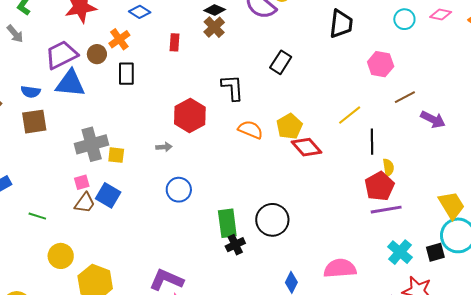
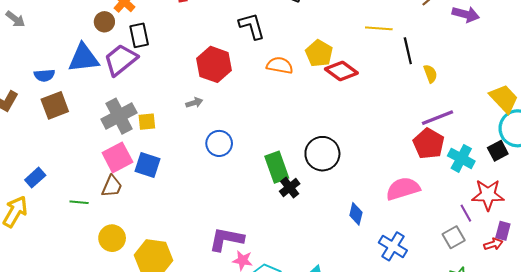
purple trapezoid: (61, 55) -> (121, 60), moved
yellow line: (350, 115) -> (379, 28), turned 55
pink square: (82, 182) -> (117, 157), size x1.8
red pentagon: (379, 186) -> (429, 144), moved
brown trapezoid: (85, 203) -> (112, 186), moved

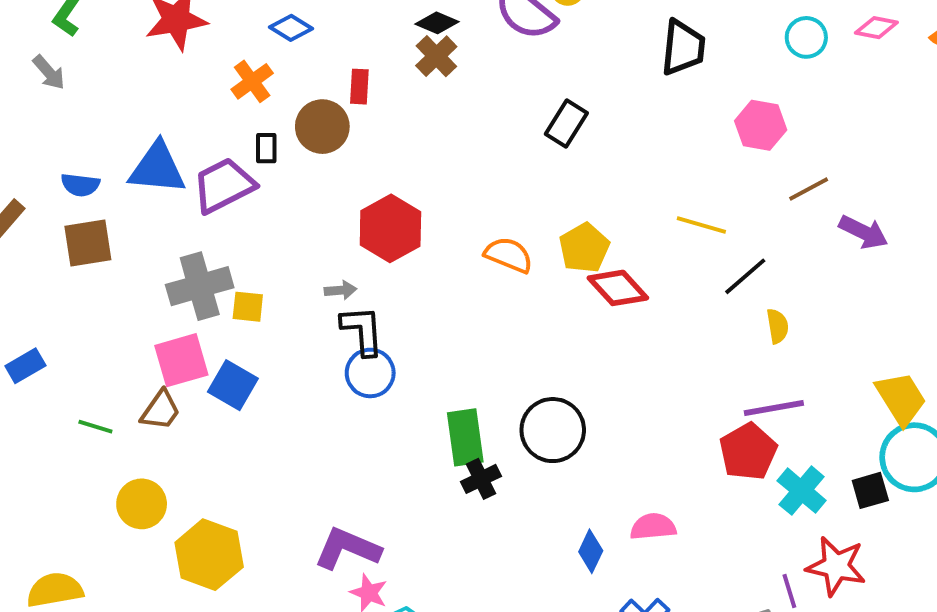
brown circle: (104, 22) -> (322, 127), moved, size x1.4
black L-shape: (252, 26) -> (362, 331), moved
black rectangle: (139, 35) -> (266, 148), size x0.7
black line: (408, 51) -> (745, 276), turned 50
pink semicircle: (403, 189) -> (653, 527), moved, size x0.7

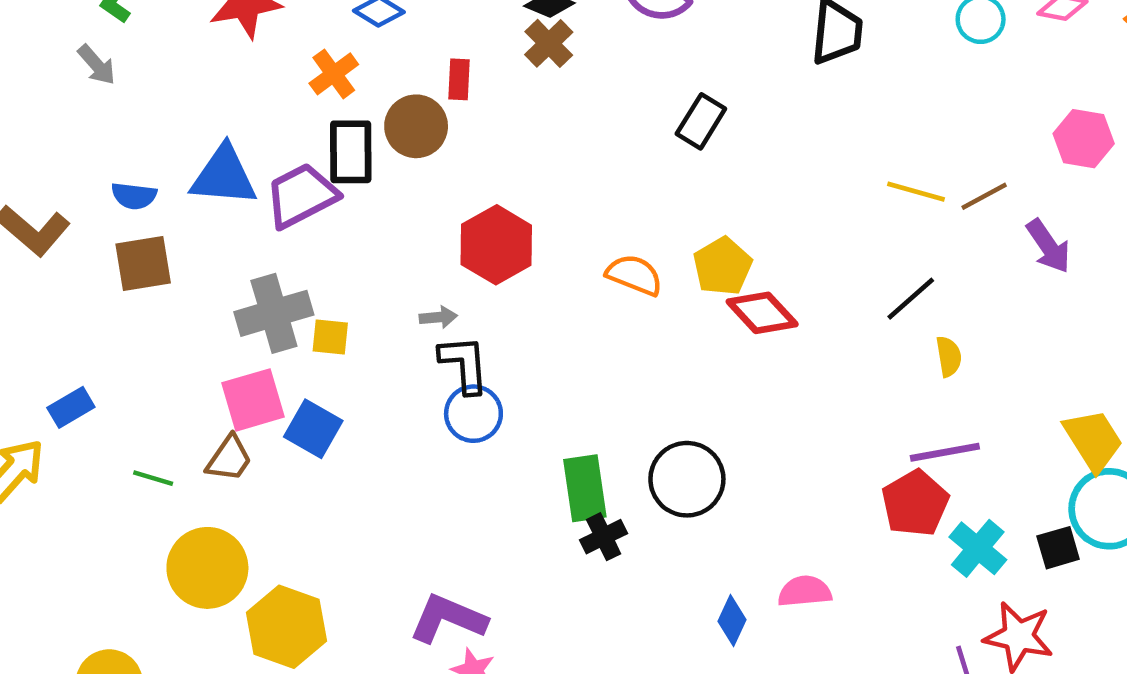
pink hexagon: (761, 125) -> (1084, 139), moved
black rectangle: (266, 148) -> (351, 152), size x1.8
yellow line: (701, 225) -> (916, 192), moved
purple arrow: (863, 232) -> (1048, 246), turned 30
yellow circle: (142, 504) -> (207, 568), size x1.4

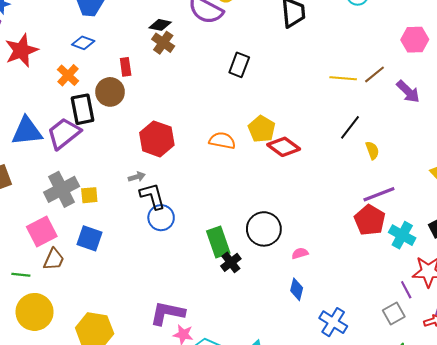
pink square: (253, 400) -> (42, 232), moved
yellow circle: (207, 568) -> (35, 312), moved
pink semicircle: (805, 591) -> (300, 253), moved, size x0.7

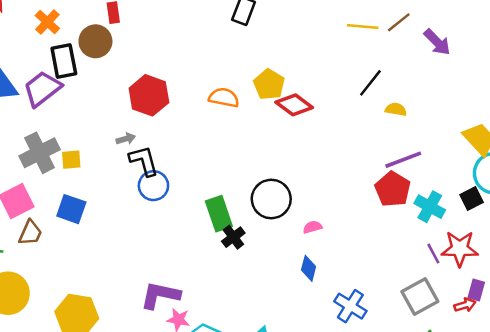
yellow semicircle: (372, 150) -> (396, 109), turned -60
purple line: (406, 290) -> (433, 254), moved
gray square: (394, 314) -> (420, 296), size x1.4

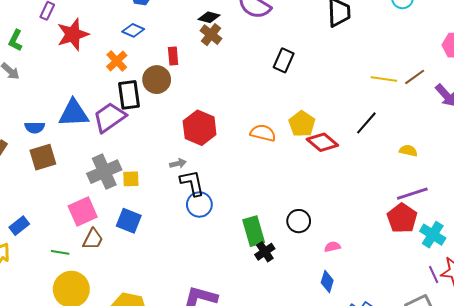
black line: (370, 83) -> (366, 123), moved
black circle: (271, 199) -> (299, 221), size x0.7

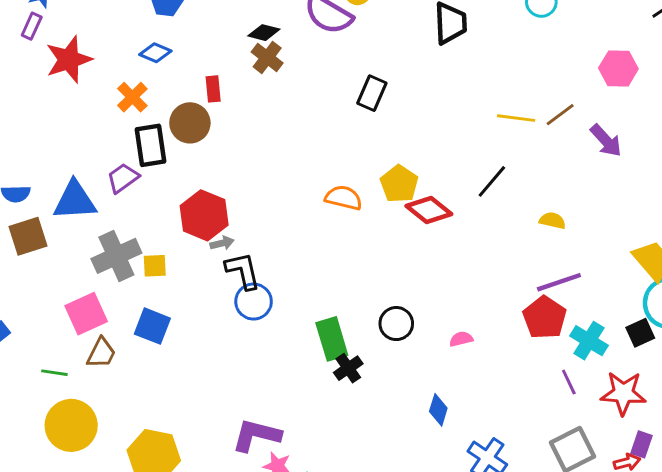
blue triangle: (74, 113) -> (75, 201), moved
purple trapezoid: (109, 117) -> (123, 178), size x0.7
red hexagon: (200, 128) -> (204, 215), moved
pink semicircle: (332, 247) -> (461, 339), moved
purple line: (434, 275) -> (569, 382), moved

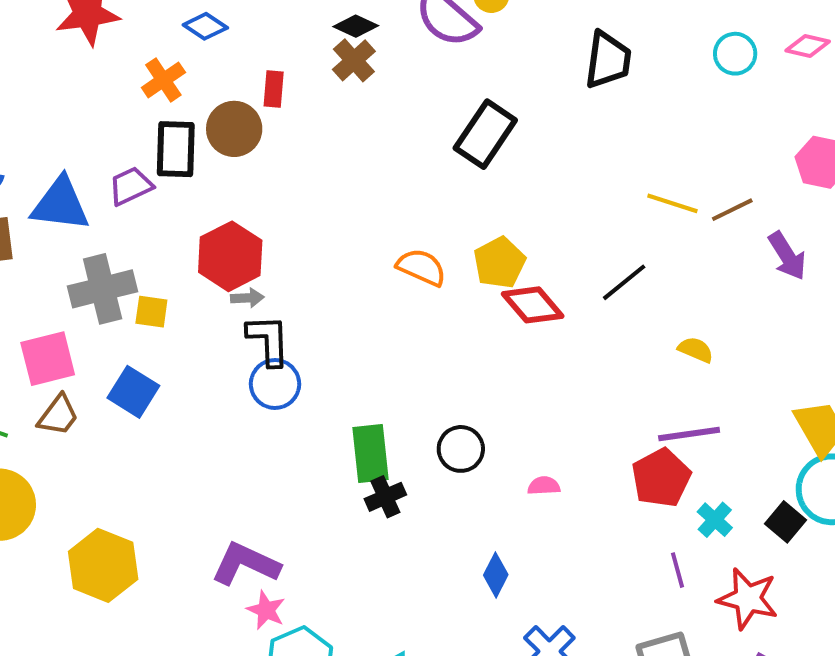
black rectangle: (372, 93) -> (485, 134), size x1.4
black square: (640, 333) -> (786, 522), turned -36
cyan cross: (589, 341) -> (715, 520), size x0.7

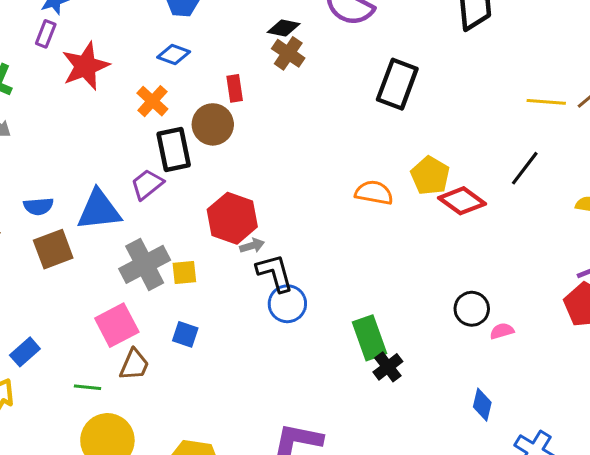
blue square: (133, 392) -> (185, 334), size x0.7
black circle: (461, 449) -> (472, 309), moved

